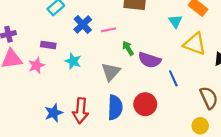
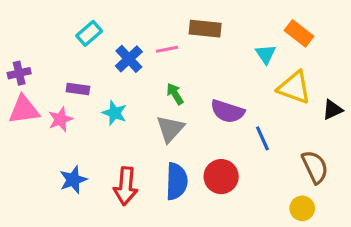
pink line: (109, 30) -> (167, 49), moved
green arrow: (128, 48) -> (175, 94), moved
blue star: (54, 113) -> (73, 180), moved

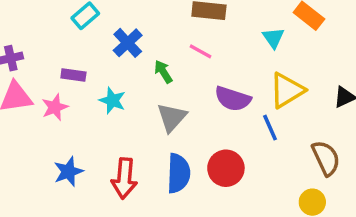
pink line: (167, 49) -> (201, 51), moved, turned 40
yellow triangle: (294, 87) -> (287, 90), moved, turned -51
green arrow: (175, 94) -> (163, 72), moved

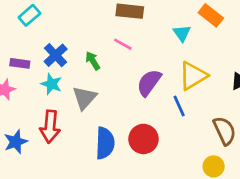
blue cross: (128, 43) -> (56, 55), moved
purple semicircle: (233, 99) -> (149, 83), turned 108
gray triangle: (172, 117) -> (84, 98), moved
red arrow: (124, 178) -> (50, 127), moved

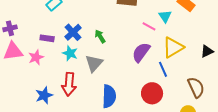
pink line: (123, 44) -> (149, 26), moved
red circle: (143, 139) -> (152, 93), moved

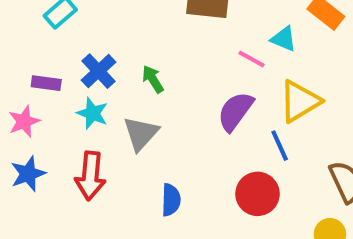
cyan triangle: (165, 16) -> (284, 39), turned -32
blue star: (44, 95) -> (28, 174), moved
blue semicircle: (109, 96) -> (171, 200), size x0.7

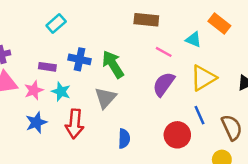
pink line: (251, 59) -> (164, 52), moved
blue cross: (98, 71) -> (80, 59), turned -35
green arrow: (153, 79) -> (113, 64), size x1.6
cyan star: (92, 113) -> (61, 92), moved
blue line: (280, 146) -> (200, 115), moved

